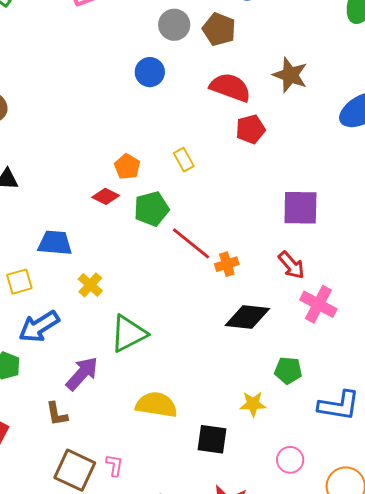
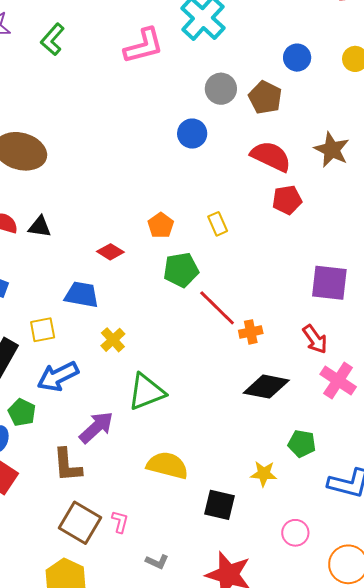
red diamond: (106, 196) -> (110, 252), moved
brown L-shape: (57, 414) -> (67, 465), size x1.4

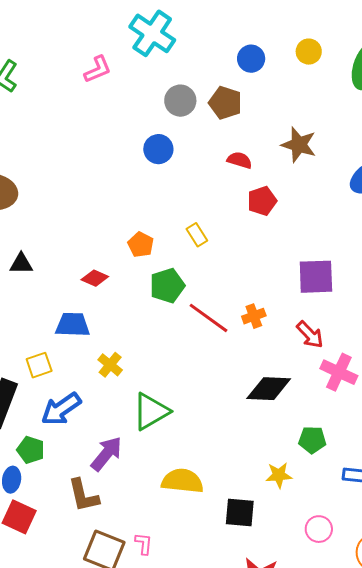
pink L-shape: (144, 46) -> (98, 69), size x0.7
red semicircle: (271, 156) -> (240, 160), size x0.6
orange cross: (251, 332) -> (254, 316), moved

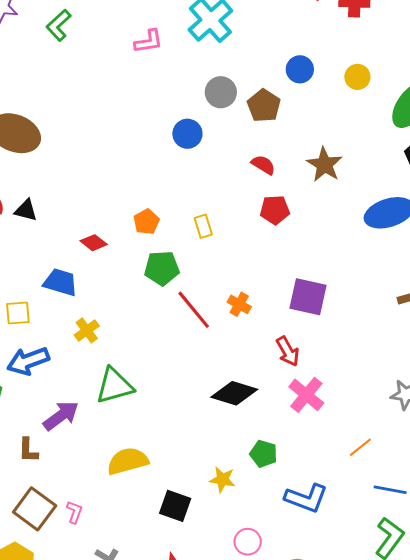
orange cross: (254, 316) -> (239, 304), moved, turned 35
yellow semicircle: (182, 481) -> (128, 461), turned -36
brown L-shape: (83, 495) -> (28, 450), size x0.7

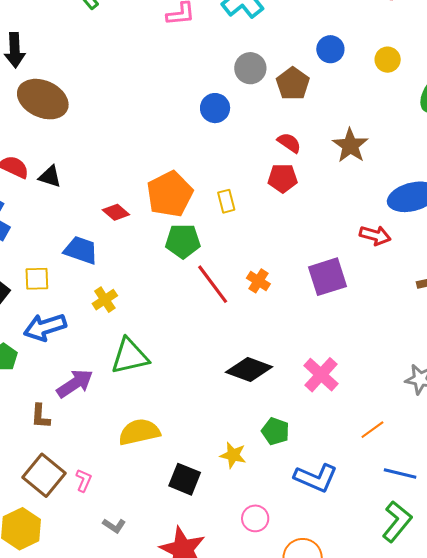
red pentagon: (275, 210) -> (283, 178), moved
orange pentagon: (146, 222) -> (170, 194), size x1.8
purple square: (308, 297) -> (327, 277), turned -33
red arrow: (288, 351) -> (375, 235), moved, turned -48

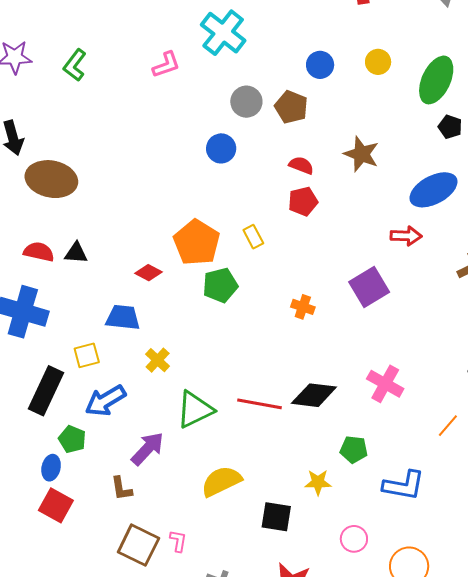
red line: (213, 284) -> (260, 404), moved, turned -30

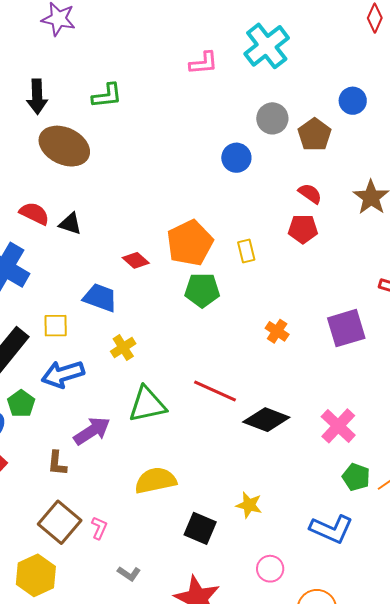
green L-shape: (75, 65) -> (107, 96), moved, turned -148
red line: (260, 404) -> (215, 391), moved
green pentagon: (354, 449) -> (356, 477), moved

